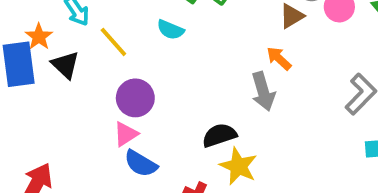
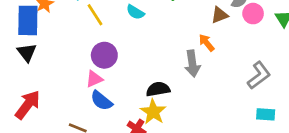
black triangle: (65, 65) -> (27, 52), moved
yellow star: (238, 166) -> (153, 112), moved

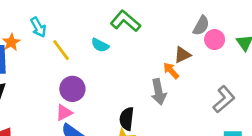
brown triangle: (220, 15) -> (182, 55), moved
black semicircle: (158, 89) -> (127, 119), turned -70

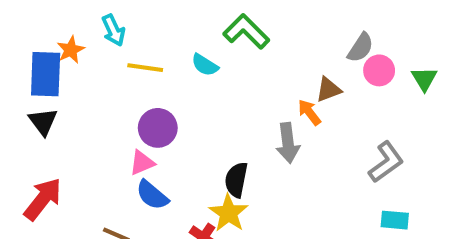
yellow line: (61, 50) -> (145, 68), turned -50

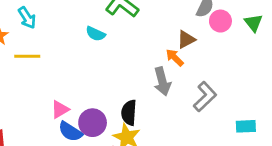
yellow line: (145, 68) -> (27, 56), moved
purple circle: (158, 128) -> (93, 123), moved
gray L-shape: (386, 162) -> (205, 97), moved

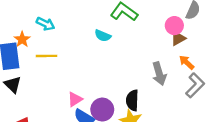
cyan arrow: (27, 18) -> (45, 24), turned -30
pink circle: (220, 21) -> (174, 26), moved
orange arrow: (175, 58) -> (187, 62), moved

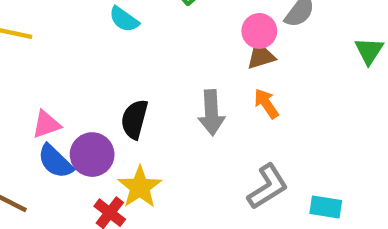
gray L-shape: (195, 85) -> (268, 187), moved
black semicircle: (132, 100) -> (134, 119), moved

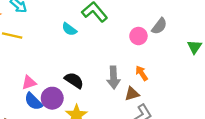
brown triangle: (261, 56) -> (132, 94), moved
black semicircle: (134, 119) -> (74, 80), turned 108

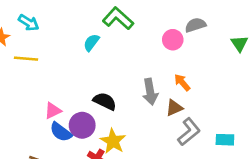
gray semicircle: (159, 26) -> (195, 25), turned -138
cyan semicircle: (69, 29) -> (91, 43), turned 98

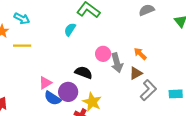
pink circle: (173, 40) -> (103, 54), moved

